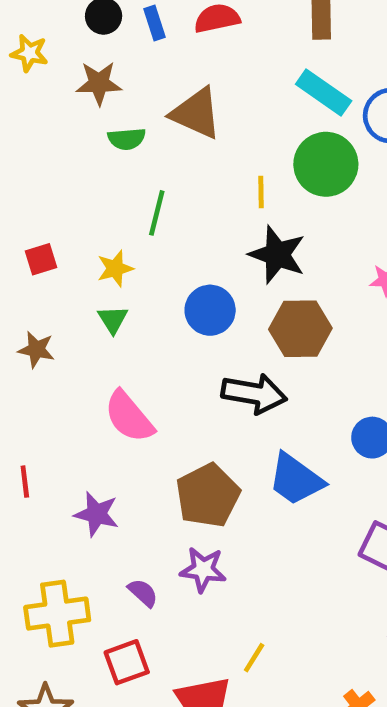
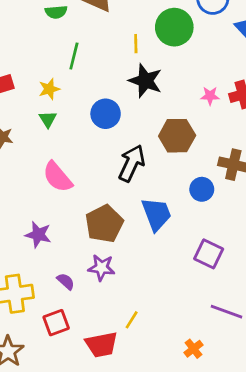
brown hexagon: (300, 329) -> (177, 136), moved
black arrow: (254, 394) -> (132, 163), turned -75
blue trapezoid: (296, 479) -> (156, 214), turned -147

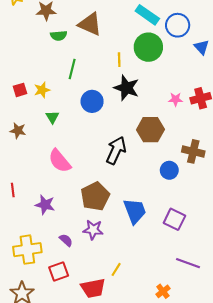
yellow star: (49, 89) -> (42, 90), moved
blue circle: (106, 114) -> (92, 101), moved
blue trapezoid: (156, 214) -> (135, 211), moved

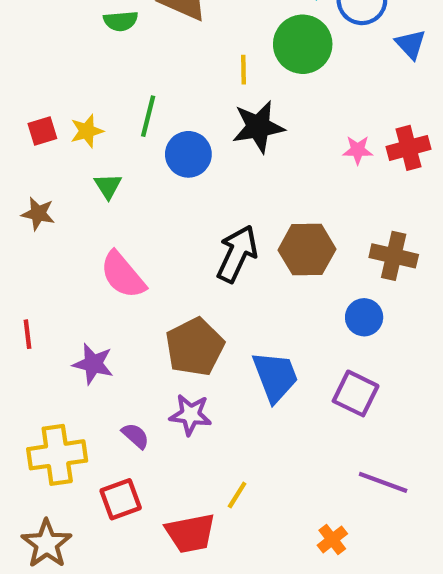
green line: (72, 69) -> (148, 116), moved
black star: (126, 88) -> (258, 127), turned -30
brown hexagon: (150, 130) -> (307, 250), moved
blue circle: (169, 170) -> (364, 317), moved

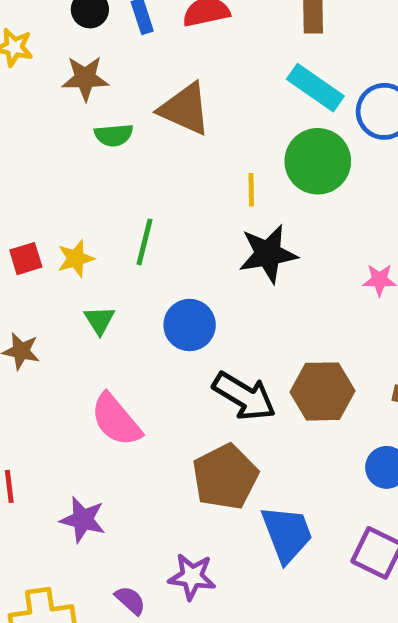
blue circle: (188, 154) -> (190, 325), moved
black arrow: (237, 254) -> (244, 396), turned 96
brown pentagon: (195, 347) -> (225, 477), moved

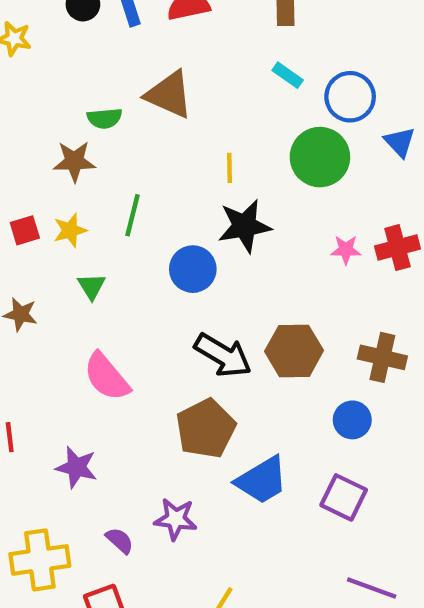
brown star: (85, 78) -> (74, 161), moved
cyan rectangle: (315, 88) -> (288, 75), size x0.6
green circle: (318, 161) -> (320, 157), moved
blue circle: (190, 325) -> (193, 269), moved
blue trapezoid: (287, 534) -> (262, 480), turned 80

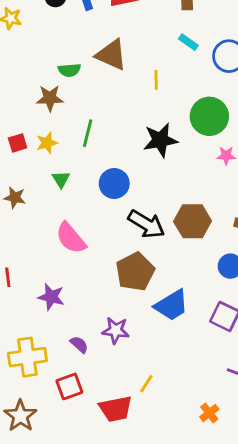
green circle: (320, 157) -> (209, 116), moved
yellow line: (229, 168) -> (156, 80), moved
blue circle: (193, 269) -> (114, 183), moved

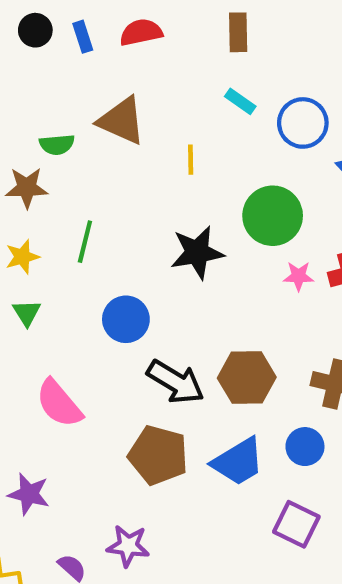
green triangle: (61, 179) -> (27, 313), moved
brown pentagon: (135, 272) -> (158, 455), turned -30
blue trapezoid: (172, 305) -> (238, 462), moved

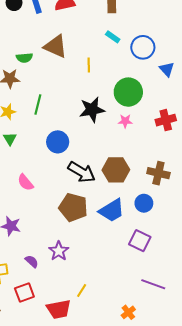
pink star: (299, 276) -> (125, 121), moved
pink semicircle: (59, 403) -> (25, 182), size x0.7
purple star: (128, 546) -> (59, 251), turned 30

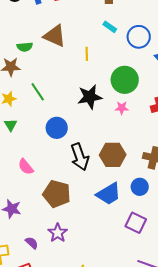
green line: (38, 104) -> (38, 92), turned -48
black arrow: (82, 172) -> (80, 157), turned 40
brown pentagon: (73, 207) -> (57, 194), moved

